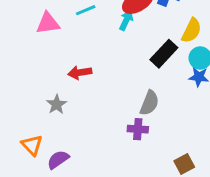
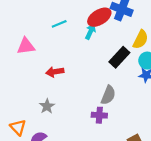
pink triangle: (48, 23) -> (26, 46), moved
gray star: (57, 104) -> (47, 106), moved

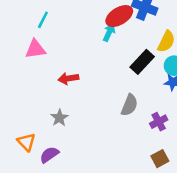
cyan line: (59, 24) -> (43, 20), moved, turned -40
purple cross: (99, 115) -> (159, 122), moved, turned -32

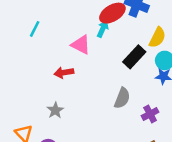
cyan line: (43, 20) -> (35, 29), moved
pink triangle: (35, 49) -> (81, 45), moved, turned 35

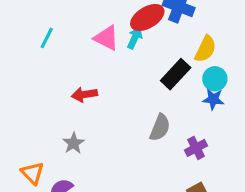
pink triangle: (81, 45) -> (106, 38), moved

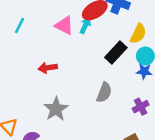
gray star: (73, 143) -> (56, 109), moved, size x1.5
purple cross: (196, 148) -> (141, 107), moved

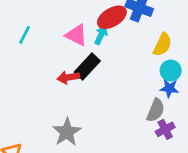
black rectangle: (116, 53) -> (87, 66), moved
red arrow: (48, 68) -> (68, 77), moved
gray semicircle: (104, 93) -> (156, 110), moved

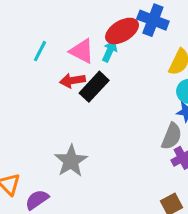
cyan line: (24, 35) -> (40, 51), moved
red arrow: (68, 77) -> (73, 80), moved

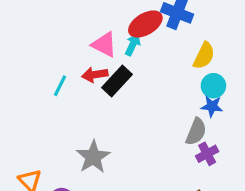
cyan line: (40, 51) -> (60, 86), moved

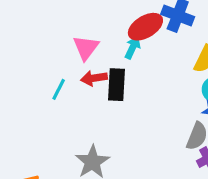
pink triangle: (104, 45) -> (86, 48), moved, turned 40
black rectangle: (117, 81) -> (117, 85), turned -40

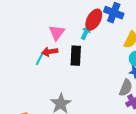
red ellipse: (145, 27) -> (94, 20), turned -30
red arrow: (94, 78) -> (50, 52), moved

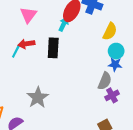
pink triangle: (57, 33) -> (28, 15), moved

